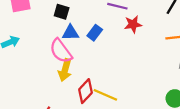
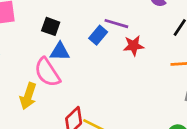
blue rectangle: (95, 33) -> (98, 35), moved
yellow arrow: (65, 70) -> (28, 96), moved

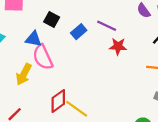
blue rectangle: (98, 35) -> (79, 32), moved
blue triangle: (60, 52) -> (33, 39), moved

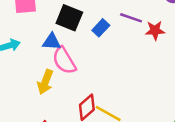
black square: (52, 19) -> (69, 18), size x1.5
red star: (118, 46) -> (155, 30), moved

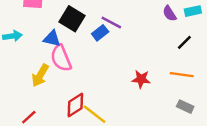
purple line: (131, 18) -> (111, 22), moved
red star: (155, 30) -> (141, 79), moved

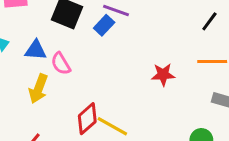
blue triangle: (52, 39) -> (36, 50), moved
pink semicircle: (61, 58) -> (61, 64), size x0.7

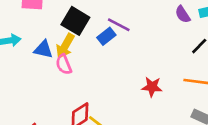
yellow arrow: (38, 89) -> (65, 46), moved

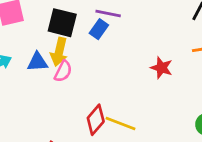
pink semicircle: (64, 64) -> (63, 71), turned -114
red star: (152, 87) -> (162, 68), turned 30

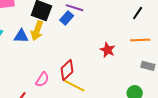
pink semicircle: (63, 71) -> (42, 80), moved
red diamond: (96, 120) -> (67, 70), moved

